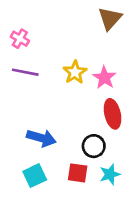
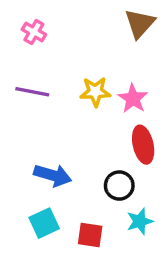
pink cross: (20, 39) -> (34, 32), moved
yellow star: (75, 72) -> (95, 92), turned 30
red square: (78, 173) -> (90, 235), moved

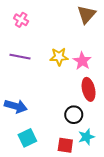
blue arrow: (53, 175) -> (16, 106), moved
red square: (90, 235) -> (65, 145), moved

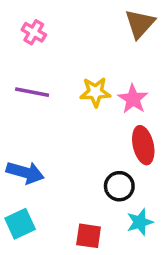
cyan square: (27, 138) -> (20, 224), moved
red square: (65, 145) -> (89, 236), moved

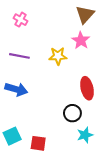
pink star: (133, 99) -> (81, 40), moved
blue arrow: (25, 173) -> (16, 89), moved
red square: (89, 236) -> (38, 143), moved

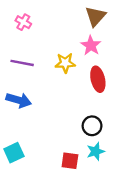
red ellipse: (87, 88) -> (98, 79), moved
black circle: (72, 113) -> (92, 126), moved
red square: (38, 143) -> (70, 161), moved

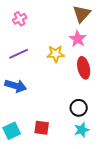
pink cross: (23, 22) -> (20, 19), turned 32
purple line: (22, 63) -> (19, 54), turned -36
red square: (70, 161) -> (42, 128), moved

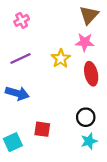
pink star: (78, 39) -> (85, 42), turned -30
yellow star: (56, 54) -> (61, 59), turned -30
red square: (42, 128) -> (42, 129), moved

